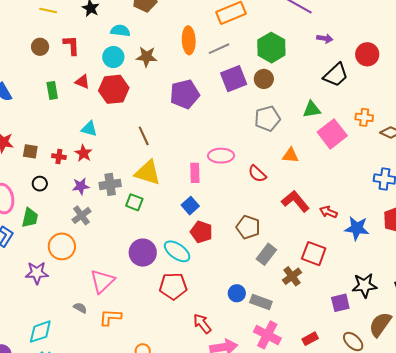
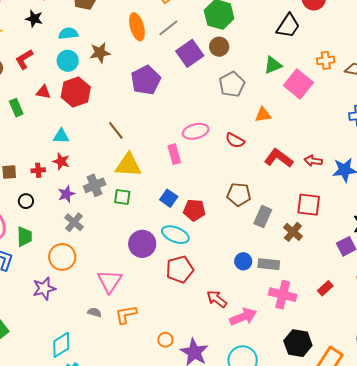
red L-shape: (71, 45) -> (24, 59), turned -105
blue square: (190, 206) -> (169, 198), moved

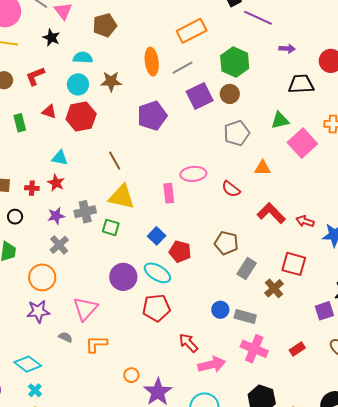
black trapezoid: (288, 26) -> (301, 84), turned -136
purple star: (44, 289) -> (38, 311), moved
cyan diamond: (61, 345) -> (28, 364), turned 60

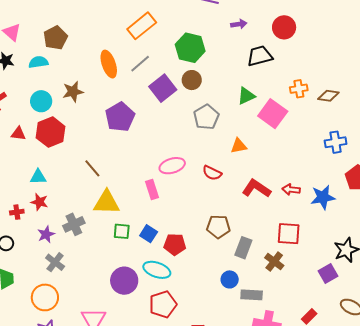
cyan semicircle: (83, 58) -> (38, 62), moved
green square: (111, 227) -> (122, 231), moved
blue circle: (220, 310) -> (230, 279), moved

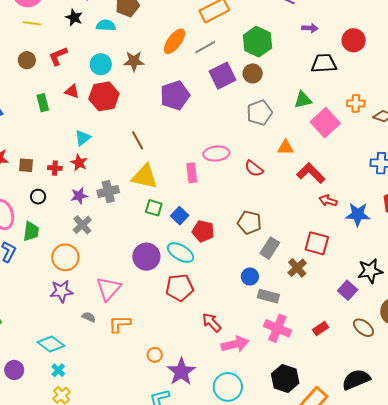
orange ellipse: (109, 64) -> (174, 41), turned 44
cyan triangle: (38, 177) -> (83, 138), turned -48
red L-shape: (256, 189) -> (311, 173), moved
purple square: (328, 273) -> (348, 290), turned -30

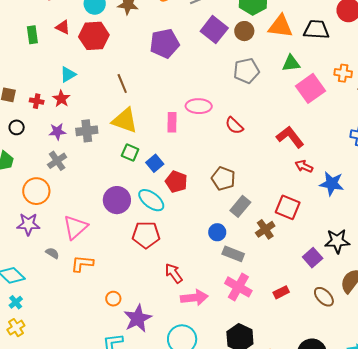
purple square: (223, 76) -> (214, 30), turned -32
orange triangle: (286, 147) -> (280, 26), moved, size x1.5

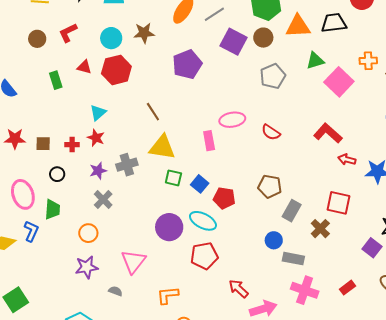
orange circle: (36, 191) -> (88, 233), size x0.7
orange L-shape: (82, 264) -> (168, 295), moved

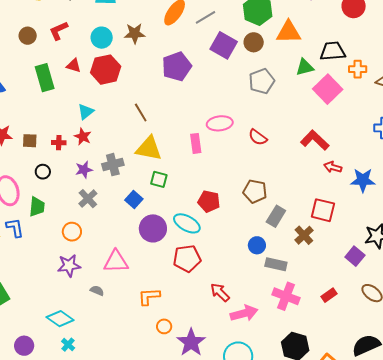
black trapezoid: (334, 23) -> (333, 51), moved
green rectangle: (56, 80) -> (45, 78), size x1.5
blue square: (200, 184) -> (134, 200), moved
blue L-shape: (31, 231) -> (15, 228), turned -35
pink triangle: (133, 261) -> (116, 262), turned 48

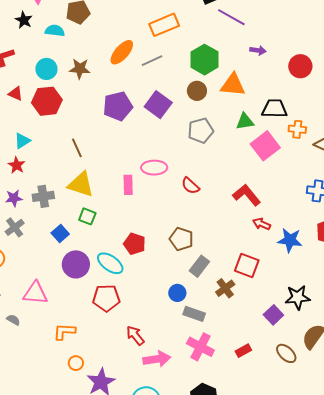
purple square: (224, 45) -> (158, 105), moved

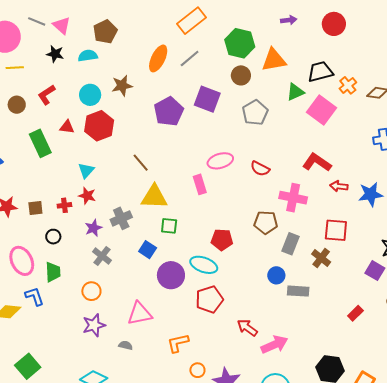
orange cross: (297, 129) -> (348, 85), turned -30
pink cross: (200, 347) -> (293, 198), moved

